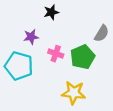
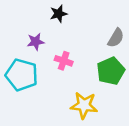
green pentagon: (83, 57) -> (111, 71), moved

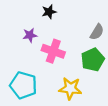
pink cross: (64, 61) -> (53, 51), size x1.5
cyan pentagon: (22, 75) -> (23, 85), moved

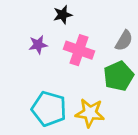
pink cross: (53, 51) -> (79, 50), moved
cyan pentagon: (23, 85) -> (49, 109), moved

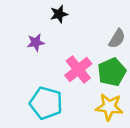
pink cross: (79, 50) -> (78, 70), moved, turned 32
yellow star: (90, 113) -> (109, 107), moved

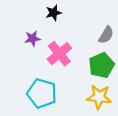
pink cross: (78, 70) -> (59, 54), moved

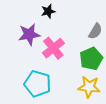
purple star: (33, 38) -> (29, 34), size x1.5

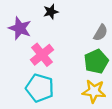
purple star: (29, 34) -> (20, 28), moved, turned 30
pink cross: (53, 48) -> (42, 55), moved

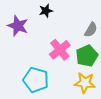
pink cross: (42, 55) -> (60, 50), moved

